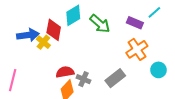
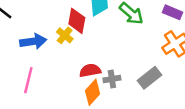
blue arrow: (28, 35) -> (33, 41), moved
gray cross: (83, 79) -> (112, 79), turned -32

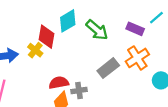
gray rectangle: (149, 78) -> (108, 68), moved

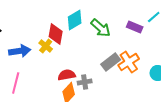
orange cross: (137, 58) -> (129, 62), moved

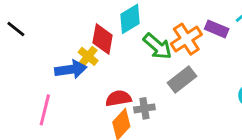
green arrow: (101, 28) -> (157, 46), moved
blue arrow: (20, 51) -> (71, 69), moved
orange cross: (129, 62) -> (186, 39), moved

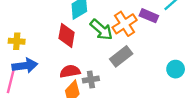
red diamond: (103, 39) -> (67, 35), moved
yellow cross: (88, 56) -> (17, 41), moved, turned -35
blue arrow: (71, 69) -> (25, 66), moved

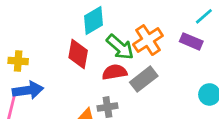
purple rectangle: (149, 16) -> (191, 41), moved
red semicircle: (70, 71) -> (114, 72), moved

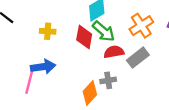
green arrow: (120, 47) -> (104, 31), moved
yellow cross: (18, 61) -> (48, 31), moved

